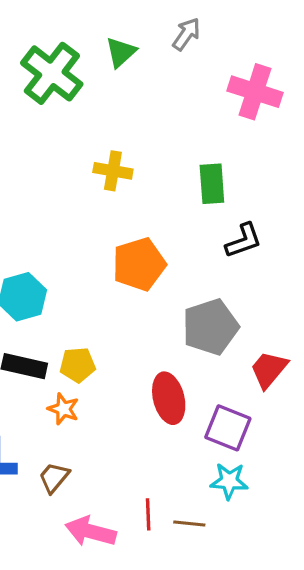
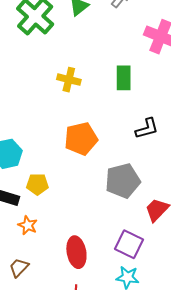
green rectangle: (212, 184) -> (124, 78), moved
yellow pentagon: (78, 365) -> (37, 184), moved
red ellipse: (169, 398) -> (76, 252), moved

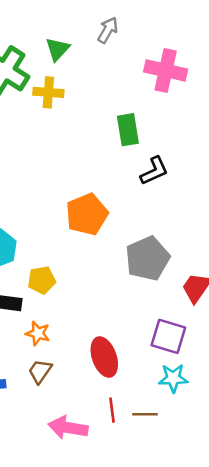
yellow cross: (69, 80) -> (48, 92), moved
black L-shape: (147, 129) -> (154, 171), moved
brown trapezoid: (19, 267) -> (40, 371), moved

